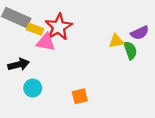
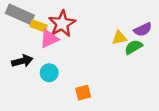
pink triangle: (46, 42) -> (49, 39), turned -36
green semicircle: (130, 50) -> (133, 47), turned -102
cyan circle: (33, 88) -> (49, 73), moved

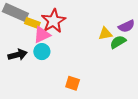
cyan circle: (49, 73) -> (42, 52), moved
orange square: (83, 93) -> (73, 83), turned 32

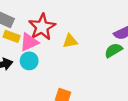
yellow rectangle: (32, 23) -> (12, 36), moved
yellow triangle: (105, 34) -> (70, 41), moved

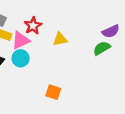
red star: (42, 27) -> (33, 26), size x0.7

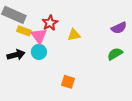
pink triangle: (21, 40) -> (39, 36), turned -42
green semicircle: (102, 48) -> (115, 54), moved

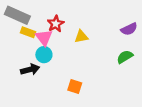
black arrow: (16, 55) -> (30, 70), moved

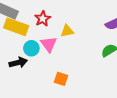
yellow rectangle: (28, 32) -> (16, 27), size x1.6
pink triangle: (44, 38) -> (49, 44), moved

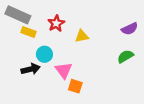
yellow rectangle: (16, 27) -> (29, 32), size x0.6
pink triangle: (49, 44) -> (64, 70), moved

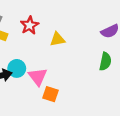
cyan circle: (44, 54) -> (17, 68), moved
green semicircle: (125, 56) -> (105, 61), turned 133

